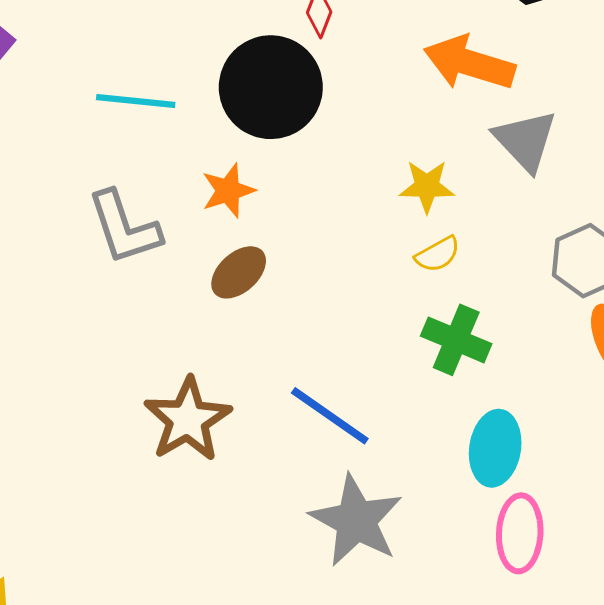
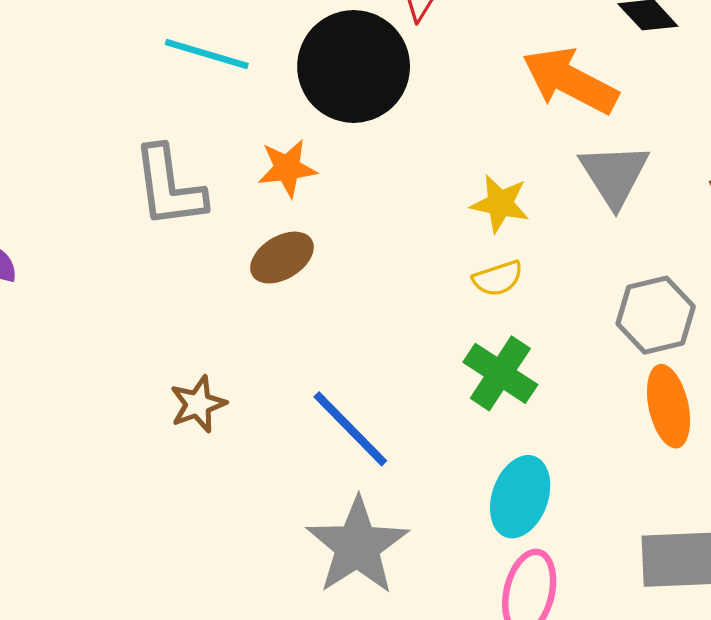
brown star: (188, 420) -> (198, 404), size x0.6

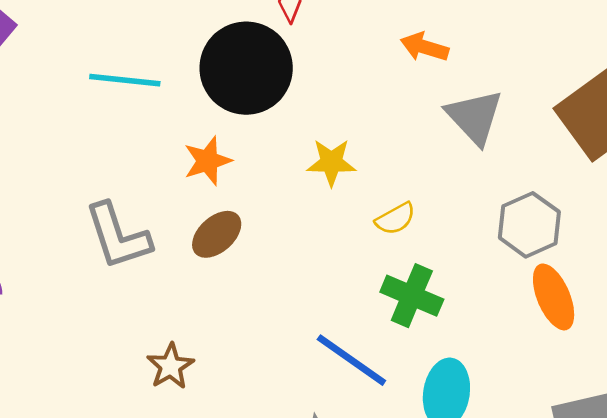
orange arrow: (570, 81) -> (424, 47), size x0.6
gray L-shape: (169, 187) -> (118, 236), moved
yellow star: (500, 204) -> (331, 162), moved
blue line: (350, 429) -> (351, 360), moved

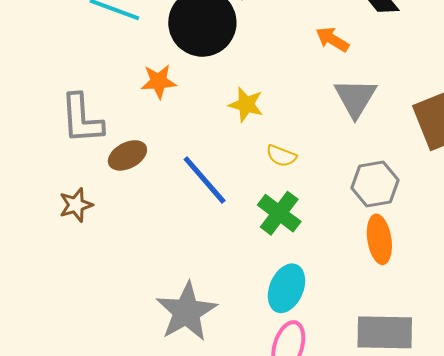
yellow semicircle: (395, 219) -> (281, 156), turned 36
brown ellipse: (217, 234) -> (127, 155), moved
blue line: (351, 360) -> (205, 180), moved
brown star: (170, 366) -> (76, 205), moved

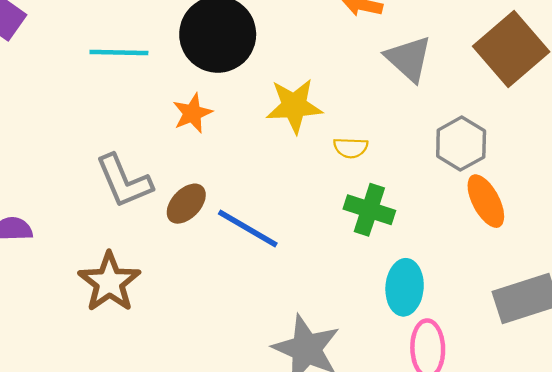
yellow star: (246, 105) -> (294, 106), size x1.4
blue line: (205, 180) -> (248, 228), moved
brown star: (76, 205) -> (109, 282), moved, size x1.6

